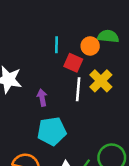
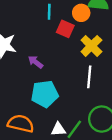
white line: (78, 89) -> (89, 77), moved
purple arrow: (42, 98) -> (36, 62), turned -42

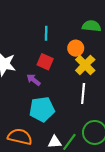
orange circle: (81, 13) -> (76, 48), moved
red square: (65, 29) -> (45, 62), moved

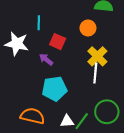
cyan line: (46, 33) -> (39, 23), moved
yellow cross: (85, 65) -> (97, 56), moved

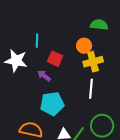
yellow cross: (97, 56) -> (93, 62), moved, turned 30

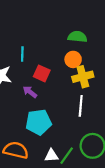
green semicircle: (99, 25) -> (77, 37), moved

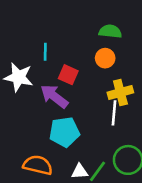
yellow cross: (83, 77) -> (120, 93), moved
purple arrow: (30, 92) -> (54, 96), size x1.6

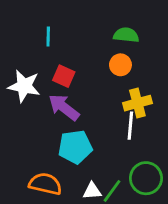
cyan line: (45, 52) -> (48, 36), moved
red square: (68, 75) -> (64, 76), moved

